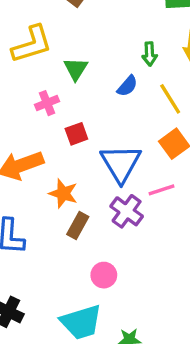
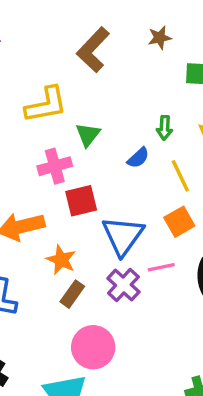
pink cross: (47, 103) -> (55, 166), size x1.4
red square: (76, 134) -> (81, 201), size x1.4
pink circle: (104, 275) -> (93, 347), size x1.6

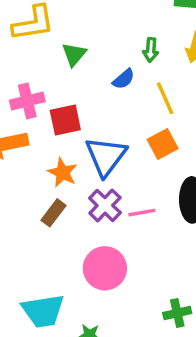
pink cross: (55, 166) -> (27, 101), moved
orange star: (61, 260) -> (63, 173), moved
pink line: (161, 267) -> (142, 213), moved
pink circle: (93, 347) -> (105, 268), moved

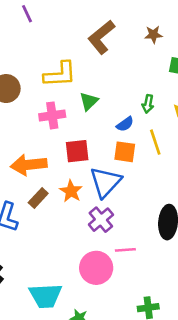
pink cross: (27, 101) -> (52, 115), moved
orange square: (163, 144) -> (125, 152), moved, turned 30
brown rectangle: (54, 213) -> (38, 198), moved
pink line: (142, 213) -> (125, 250), moved

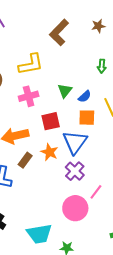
green triangle: (89, 101) -> (65, 91), moved
green arrow: (148, 104) -> (102, 66), moved
pink line: (125, 250) -> (96, 192), turned -42

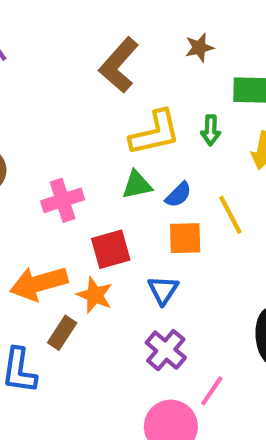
yellow L-shape: (31, 64) -> (155, 133), moved
green triangle: (65, 91) -> (137, 185), turned 42
blue triangle: (75, 142) -> (163, 290), size x0.6
orange star: (49, 152) -> (95, 295), moved

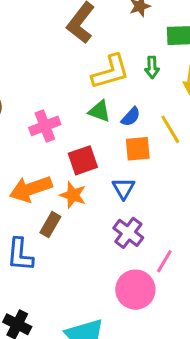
green triangle: (137, 185) -> (99, 111), turned 35

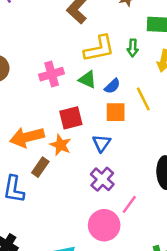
pink cross: (45, 126) -> (52, 74), moved

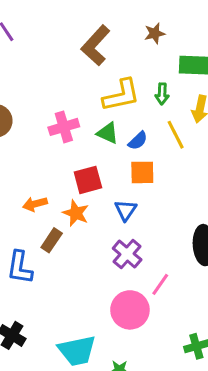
yellow line: (143, 99) -> (176, 135), moved
orange arrow: (27, 137) -> (35, 204), size x0.6

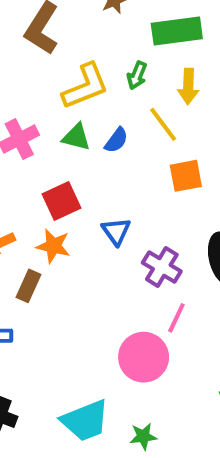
green arrow: (162, 94) -> (137, 75), turned 30
orange square: (142, 172) -> (186, 176), moved
purple cross: (127, 254) -> (162, 267), moved

